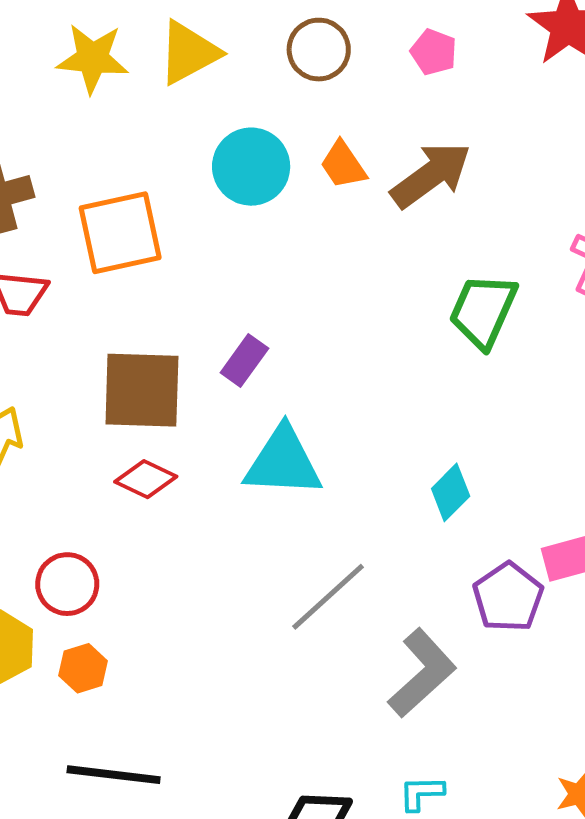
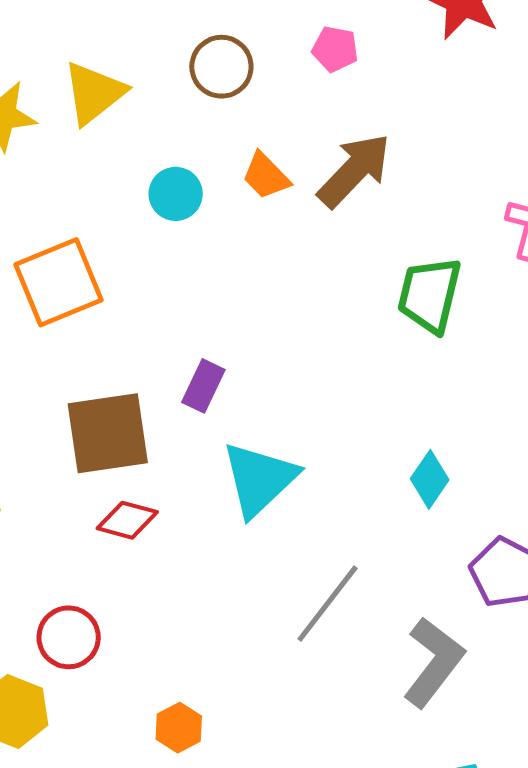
cyan circle: (251, 167) -> (176, 194), size x0.7
cyan triangle: (283, 462) -> (259, 479), turned -36
orange hexagon: (83, 668) -> (179, 728), moved

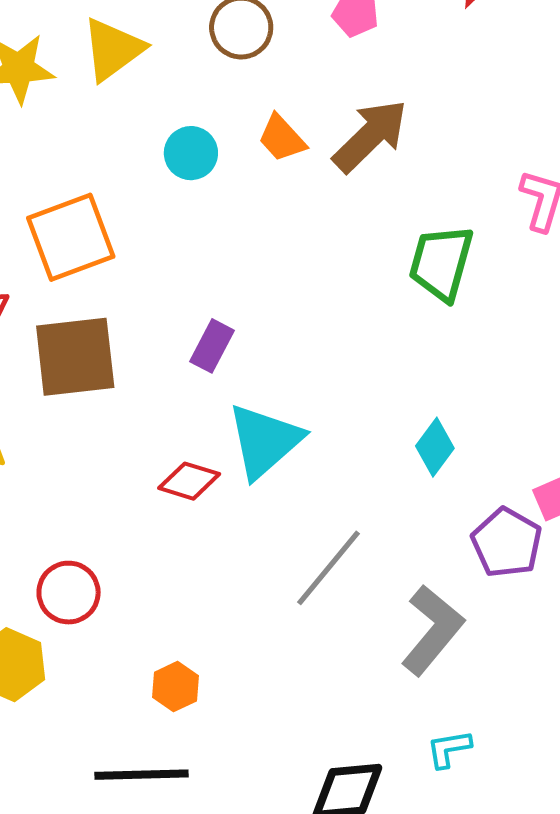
brown square: (108, 433) -> (75, 357), moved
red diamond: (127, 520) -> (189, 481), moved

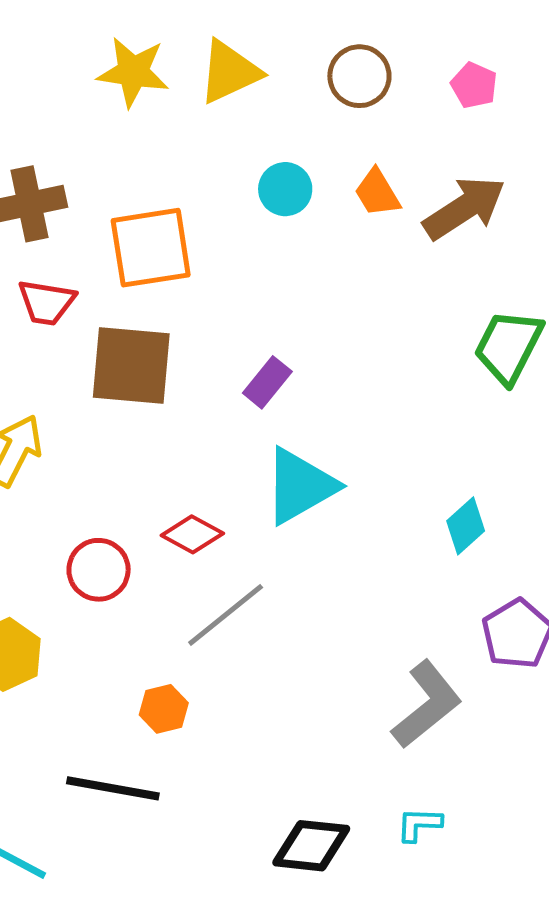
red diamond: (189, 481) -> (192, 534), moved
gray line: (328, 568) -> (226, 615), moved
red circle: (69, 593) -> (99, 570), moved

